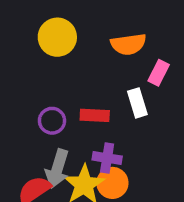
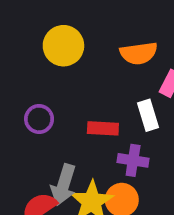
purple circle: (52, 121) -> (39, 119), moved
purple cross: (107, 158) -> (133, 160), moved

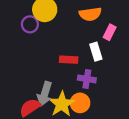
purple circle: (39, 119) -> (30, 24), moved

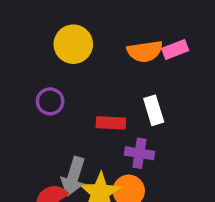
purple circle: (30, 24) -> (50, 101), moved
pink rectangle: (110, 32) -> (175, 50), moved, turned 42

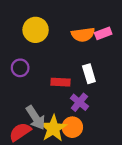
purple cross: (139, 153) -> (79, 102), turned 30
gray arrow: (73, 176) -> (36, 118), turned -50

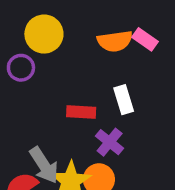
pink rectangle: (103, 33) -> (145, 39), turned 56
purple circle: (20, 68) -> (21, 68), moved

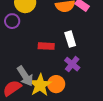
purple cross: (110, 142) -> (72, 64), moved

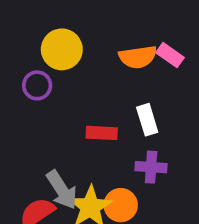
purple cross: (72, 64) -> (151, 167), turned -35

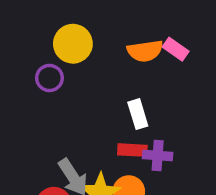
white rectangle: (147, 120) -> (138, 114), moved
red rectangle: (102, 133) -> (132, 150), moved

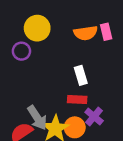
pink rectangle: (176, 49) -> (106, 32), turned 42
purple cross: (158, 155) -> (94, 116), moved, turned 36

